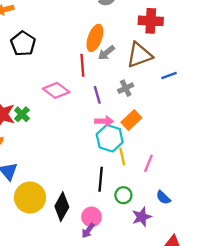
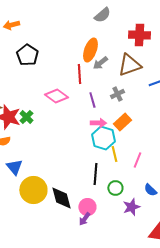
black diamond: (62, 207) -> (61, 198), turned -45

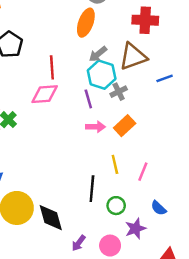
orange ellipse: (90, 50) -> (86, 23), moved
red line: (79, 74) -> (52, 67), moved
pink diamond: (56, 96) -> (45, 94), turned -40
cyan hexagon: (103, 138) -> (102, 75), moved
pink circle: (87, 207) -> (110, 246), moved

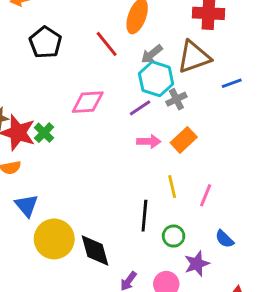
red line: (52, 67) -> (107, 44), moved, turned -35
purple line: (88, 99) -> (140, 108), turned 72

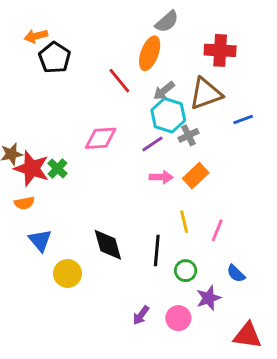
black pentagon: (45, 42) -> (55, 58), moved
yellow circle: (54, 239) -> (68, 274), size x0.7
black diamond: (95, 251) -> (108, 245), moved

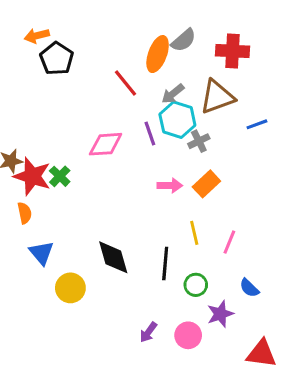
gray semicircle: (167, 22) -> (184, 40), moved
purple line: (152, 144) -> (150, 134), moved, turned -75
orange semicircle: (24, 203) -> (25, 213), turned -90

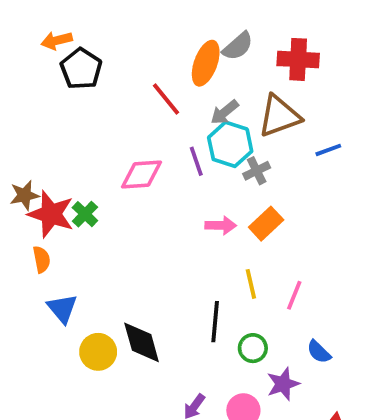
black diamond: (113, 257) -> (142, 342), moved

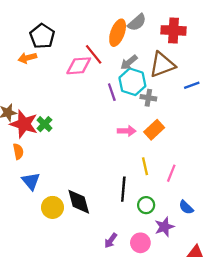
orange arrow: (57, 41) -> (27, 58), moved
gray cross: (257, 171) -> (148, 98), turned 35
pink diamond: (142, 174) -> (79, 66), moved

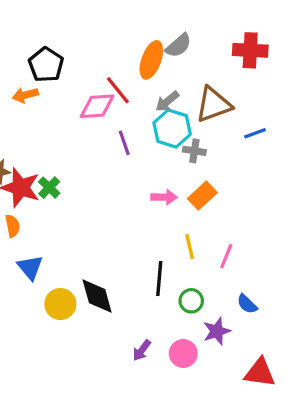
red cross: (174, 30) -> (250, 50), moved
purple line: (112, 92) -> (124, 143), moved

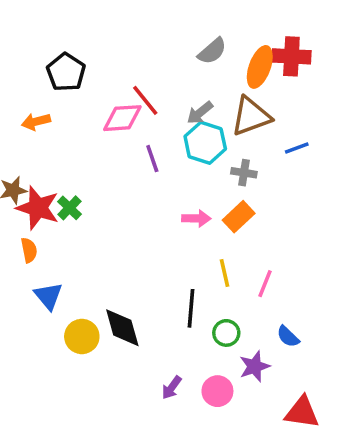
orange ellipse: (151, 60) -> (260, 67), moved
orange arrow: (25, 95) -> (36, 122), moved
gray cross: (194, 151) -> (244, 173), moved

